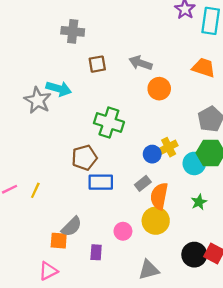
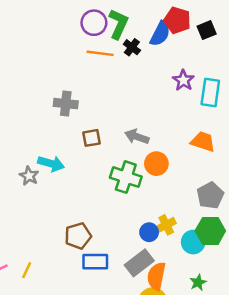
gray star: (38, 100) -> (29, 176), size x0.7
green cross: (109, 123) -> (126, 177), moved
gray rectangle: (143, 183) -> (139, 263), size x1.6

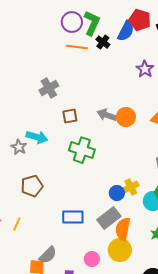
gray cross: (66, 104) -> (49, 88), turned -36
orange circle: (156, 164) -> (126, 117), moved
green cross: (126, 177) -> (82, 150), moved
brown pentagon: (78, 236) -> (32, 186), moved

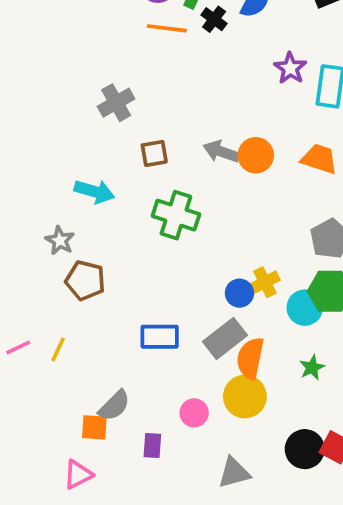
gray star: (19, 147) -> (60, 241), moved
brown pentagon: (32, 186) -> (85, 280), turned 30

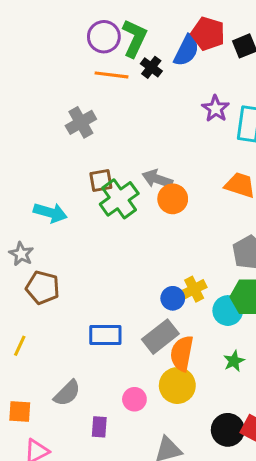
gray cross: (116, 103) -> (81, 122), moved
orange circle: (256, 155) -> (173, 199), moved
green cross: (176, 215) -> (119, 199), moved, turned 36
orange square: (94, 427) -> (20, 411), moved

